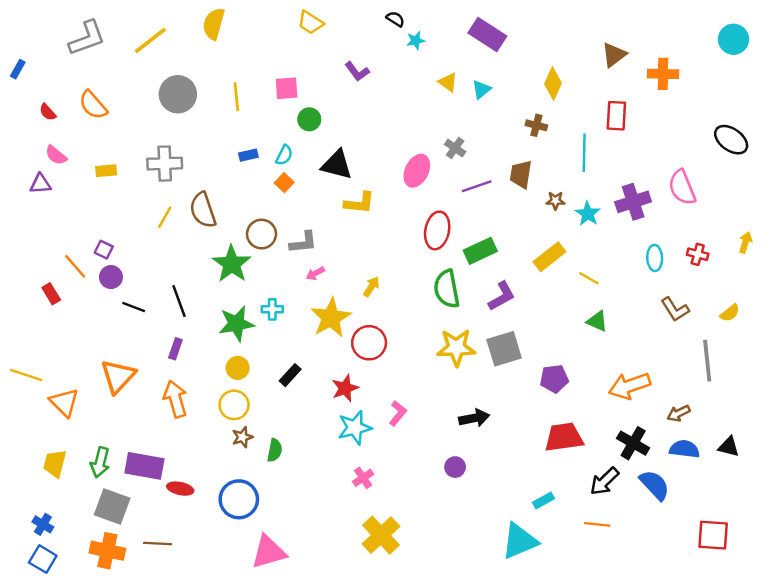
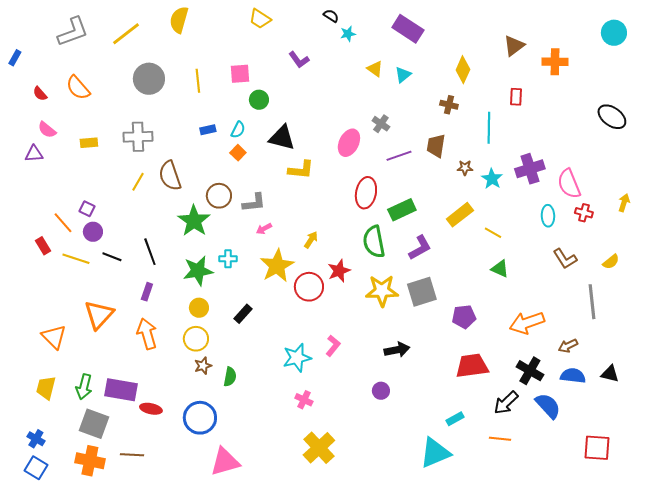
red rectangle: (616, 116) -> (516, 97), size x0.7
pink semicircle: (682, 187) -> (569, 184), moved
yellow line: (26, 375) -> (76, 259), moved
red star: (345, 388) -> (339, 271), moved
pink cross: (363, 478) -> (304, 400), turned -30

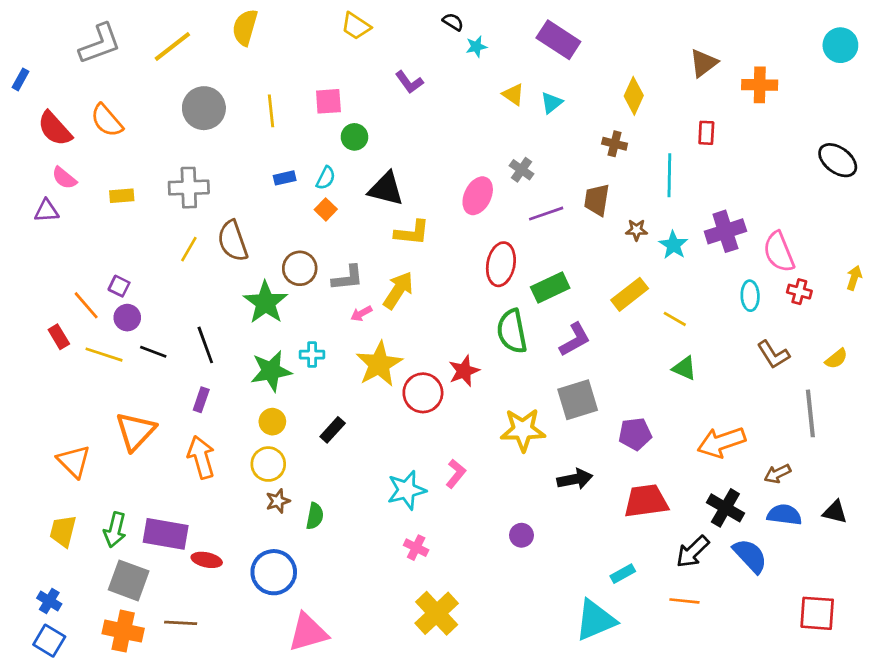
red semicircle: (40, 94) -> (55, 129), size x1.8
yellow arrow: (311, 240) -> (398, 290), moved, size x1.6
yellow star: (382, 291) -> (523, 430), moved
black arrow: (397, 350) -> (575, 479), moved

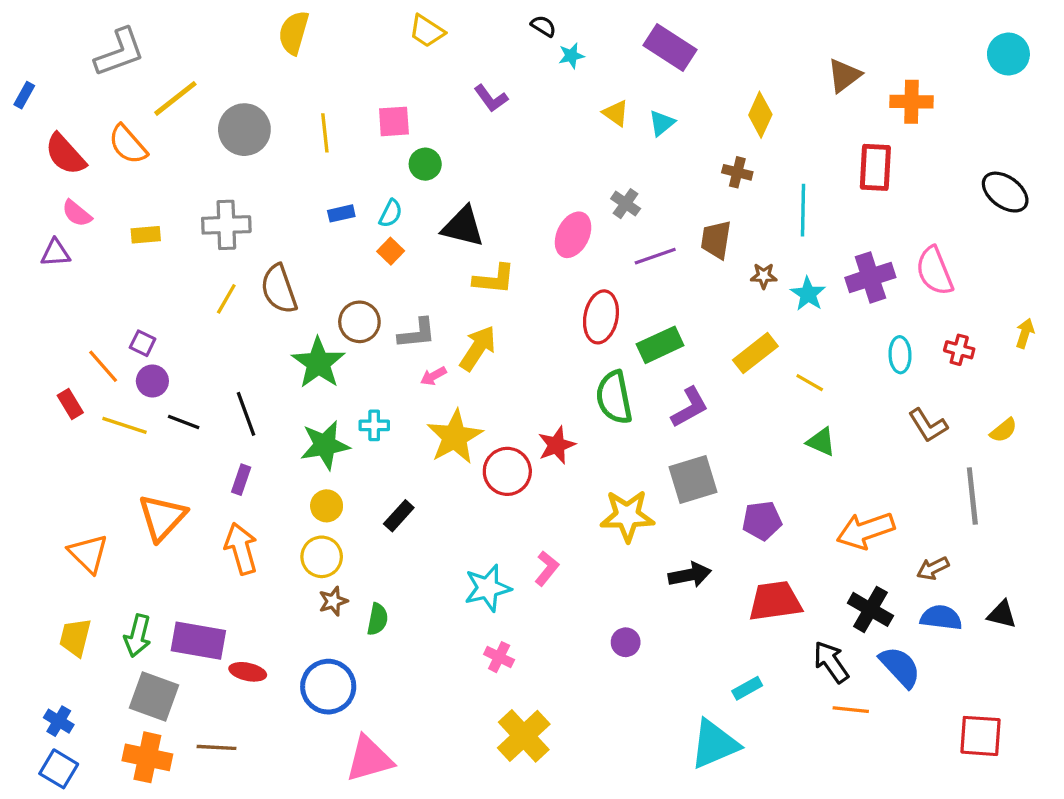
yellow line: (172, 47) -> (175, 98), moved
red rectangle: (706, 133) -> (875, 167), moved, size x1.6
pink semicircle: (779, 252) -> (935, 271), moved
black arrow: (693, 552) -> (831, 662), turned 99
orange line: (684, 601) -> (851, 710), moved

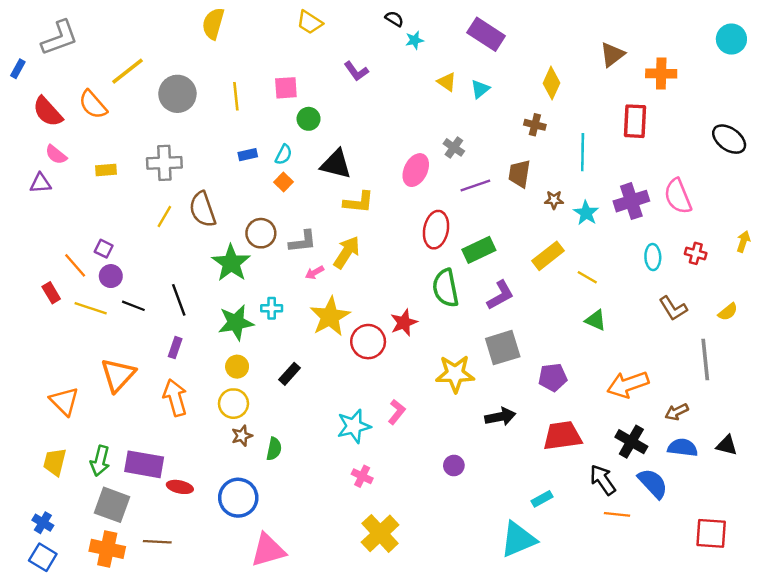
gray L-shape: (120, 52) -> (60, 38), moved

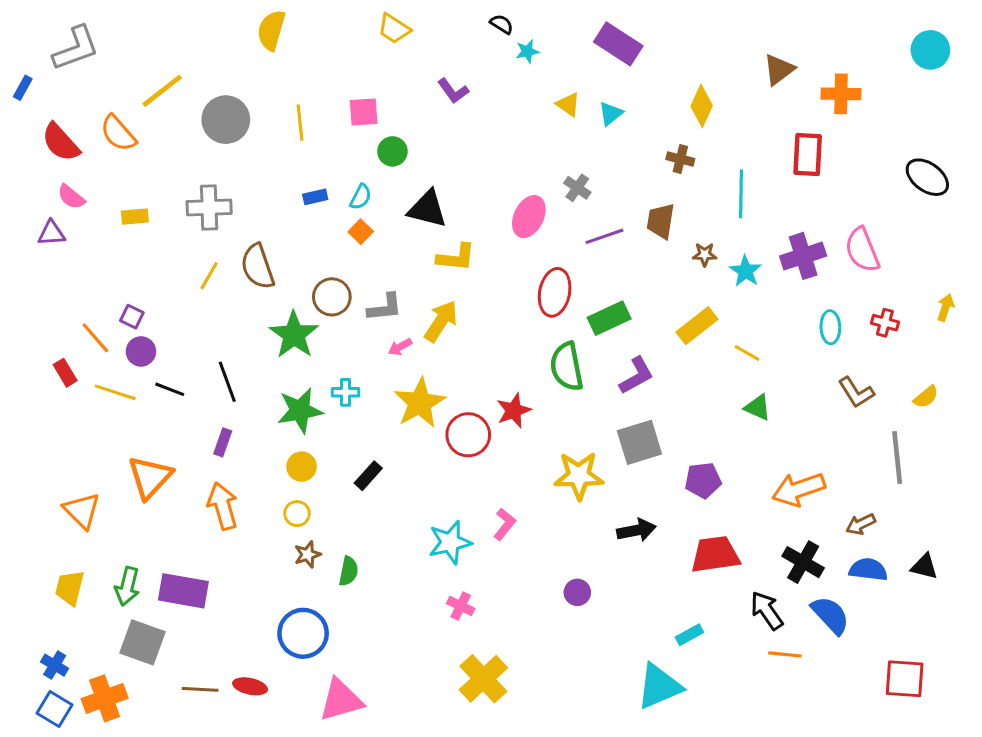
yellow circle: (233, 404) -> (297, 514), size x0.7
red ellipse: (180, 487) -> (250, 686), moved
orange cross: (107, 549) -> (105, 698), moved, turned -32

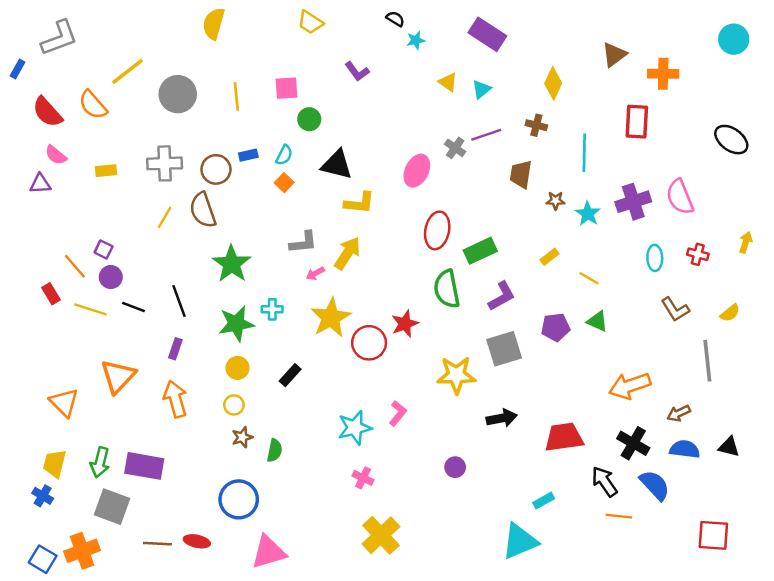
purple line: (605, 236) -> (486, 135), moved
brown circle: (332, 297) -> (216, 169), moved
yellow rectangle: (697, 326) -> (550, 257), size x0.6
purple pentagon: (703, 480) -> (556, 327), moved
blue cross: (55, 665) -> (43, 496), moved

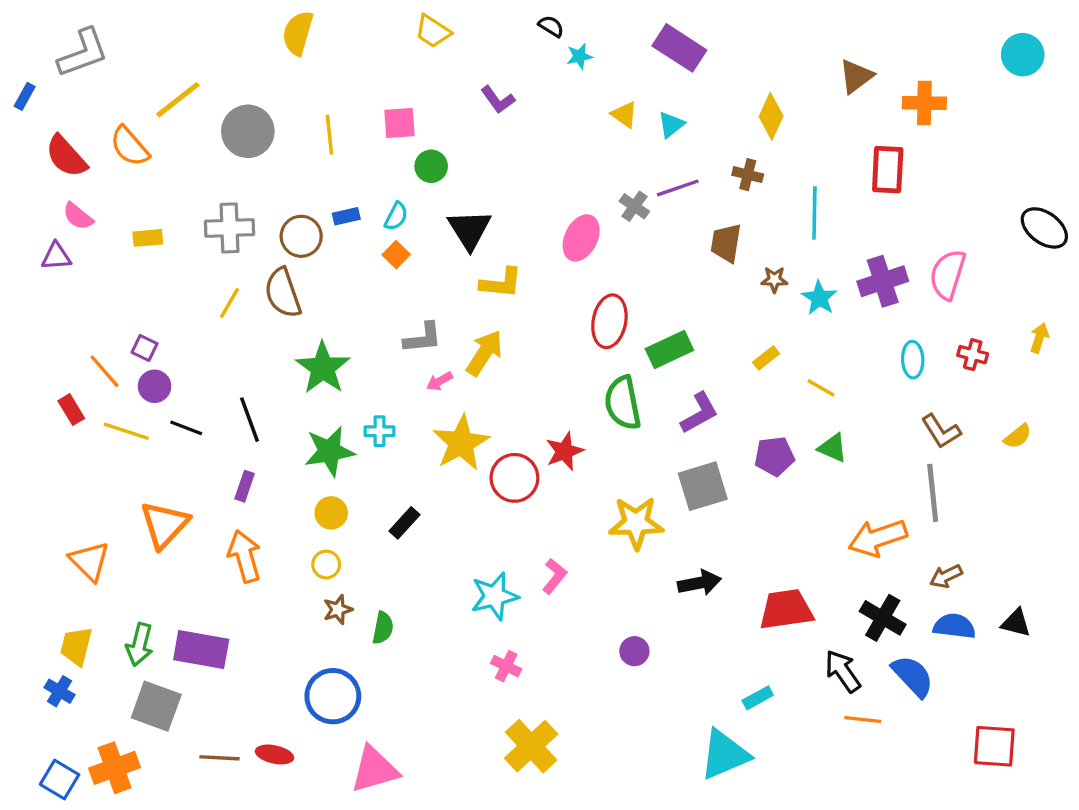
black ellipse: (731, 140) -> (1044, 228), moved
black triangle: (337, 165) -> (469, 230), turned 44
pink semicircle: (680, 197) -> (948, 275), turned 39
gray line: (707, 361) -> (933, 493), moved

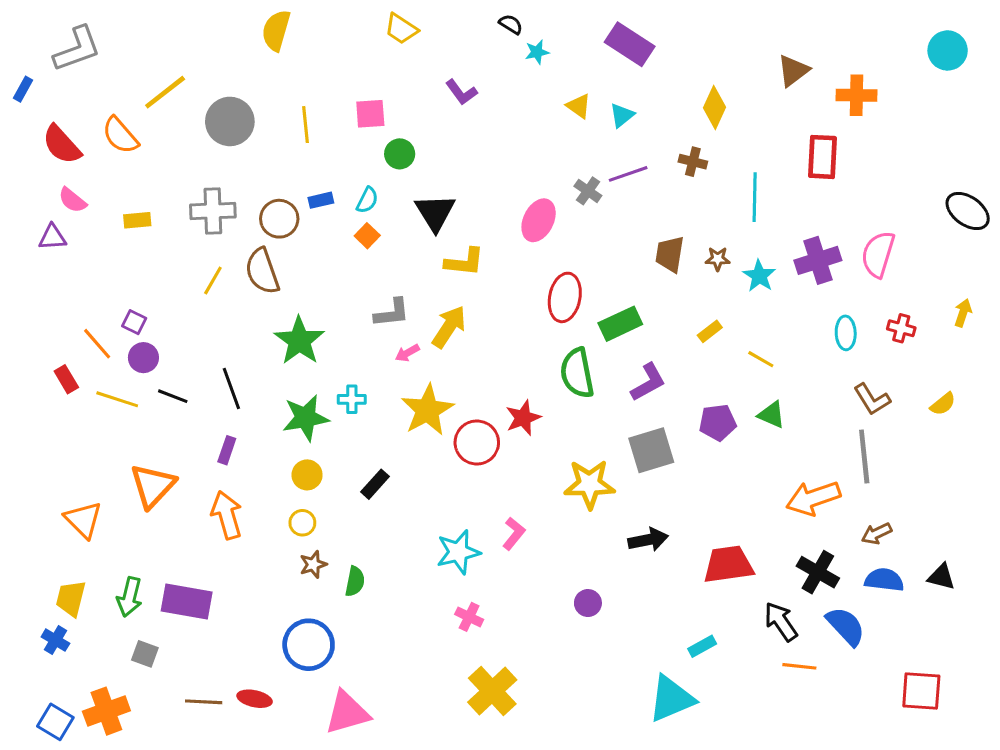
brown trapezoid: (726, 243) -> (670, 254), moved
gray square: (156, 706) -> (145, 654), size x0.6

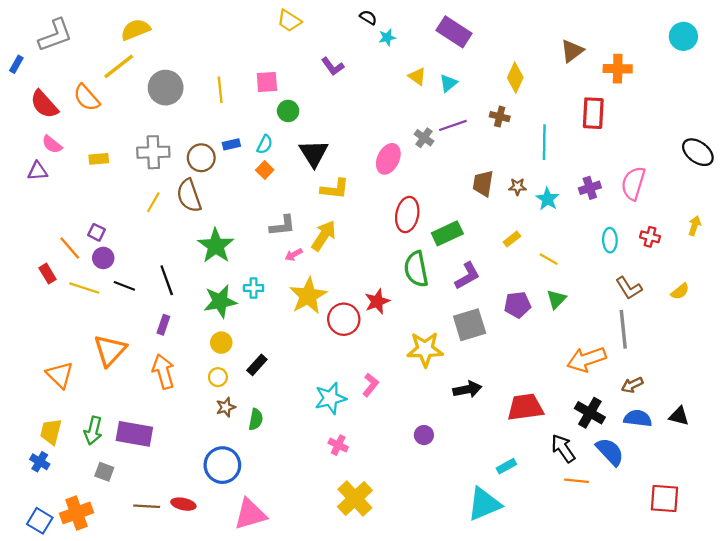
yellow semicircle: (276, 30) -> (136, 30), moved, turned 52
purple cross: (818, 260) -> (590, 188), size x0.7
green triangle: (772, 415) -> (556, 299), turned 50
black rectangle: (375, 484) -> (257, 365), moved

